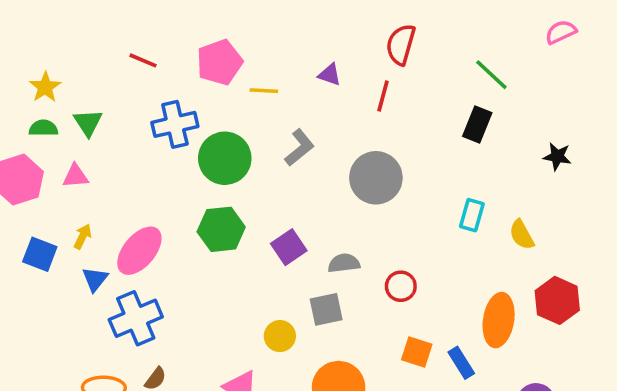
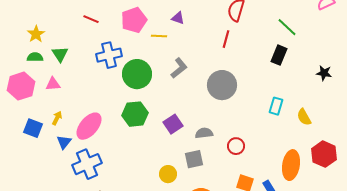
purple triangle: (330, 75) -> (178, 18), moved

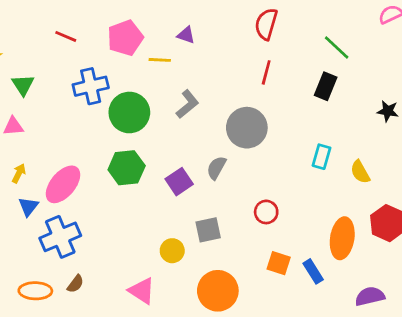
red line: (226, 39) -> (266, 72), moved
gray semicircle: (204, 133) -> (216, 168), moved, turned -54

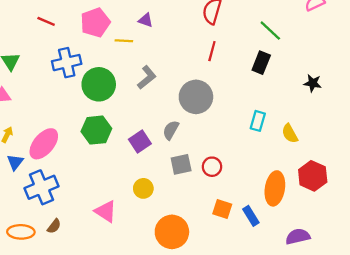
gray square: (208, 230) -> (181, 164), moved
yellow circle: (172, 251) -> (143, 188), moved
pink triangle: (142, 291) -> (106, 211), moved

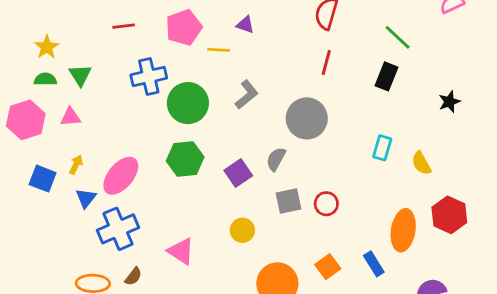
red line: (46, 21) -> (124, 26), turned -30
black star: (313, 83) -> (449, 102), turned -30
orange square: (222, 209) -> (328, 267), moved, turned 36
pink triangle: (106, 211) -> (181, 251), moved

